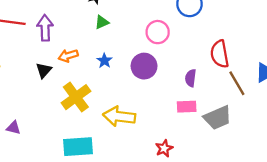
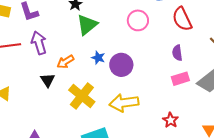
green triangle: (102, 22) -> (87, 25), size x1.6
red semicircle: (220, 54) -> (182, 19), moved
purple circle: (144, 66) -> (121, 65), moved

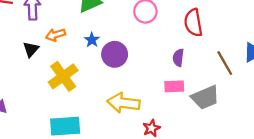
yellow arrow: (124, 103) -> (124, 103), moved

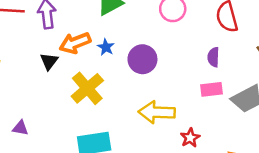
orange arrow: (55, 35) -> (75, 43), size x1.4
blue star: (92, 40) -> (106, 47), moved

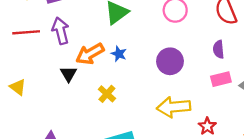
purple circle: (142, 59) -> (170, 61), moved
yellow cross: (87, 88) -> (107, 94), size x0.6

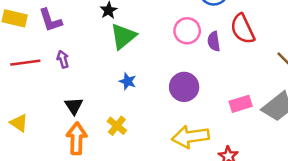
purple arrow: (61, 31) -> (63, 59), size x0.6
purple semicircle: (219, 49) -> (214, 41), moved
orange arrow: (90, 54) -> (77, 138), moved, turned 124

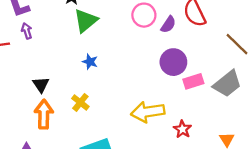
purple semicircle: (214, 41) -> (168, 25), turned -138
purple arrow: (63, 59) -> (27, 31), moved
purple circle: (184, 87) -> (173, 62), moved

